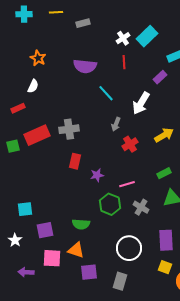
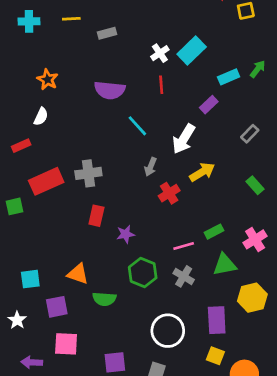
yellow arrow: (164, 135) -> (202, 172), moved
green square: (13, 146) -> (14, 206), moved
pink line: (127, 184) -> (184, 246), moved
orange triangle: (76, 250) -> (78, 274), moved

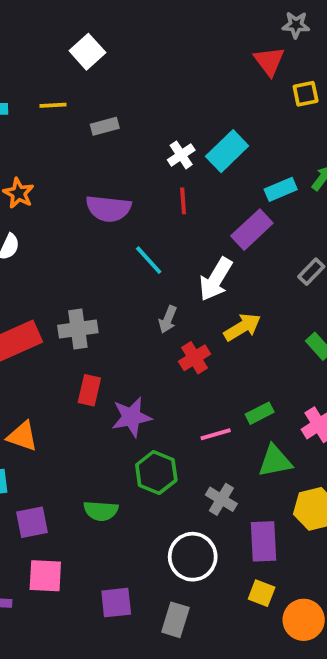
purple rectangle: (209, 105) -> (252, 230), size x1.5
purple star: (125, 234) -> (131, 417), size x1.5
orange triangle: (78, 274) -> (22, 436), moved
gray cross: (184, 276) -> (221, 499), moved

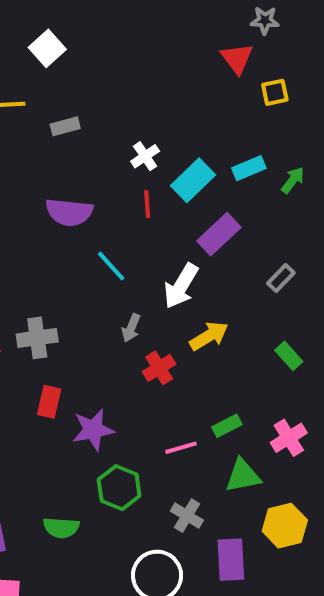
cyan rectangle: (227, 151) -> (193, 180), moved
cyan rectangle: (281, 189) -> (249, 168), moved

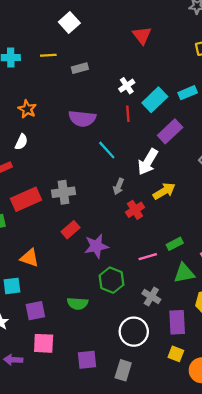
red triangle: (237, 58) -> (142, 35), moved
red rectangle: (49, 402) -> (71, 230), turned 36

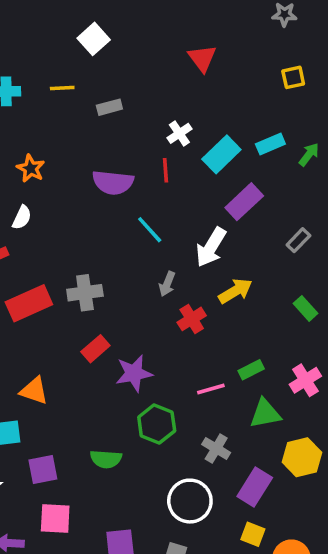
red line: (128, 114) -> (165, 170), moved
purple rectangle: (177, 322) -> (255, 487), turned 35

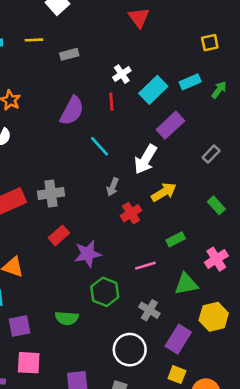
yellow square: (293, 77) -> (210, 43), moved
purple semicircle: (113, 182) -> (72, 111), turned -68
green rectangle: (251, 370) -> (176, 239), moved

